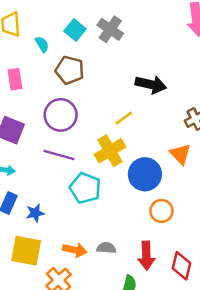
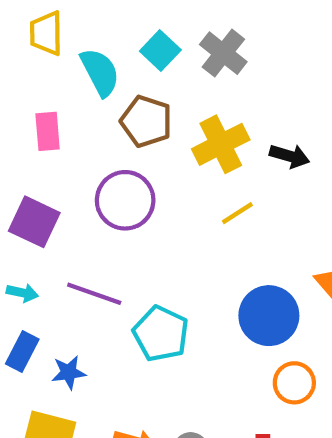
cyan semicircle: (42, 44) -> (100, 72), size x1.6
black arrow: (151, 84) -> (290, 156), size x0.7
yellow cross: (110, 151) -> (221, 144), moved
purple line: (59, 155) -> (94, 294), moved

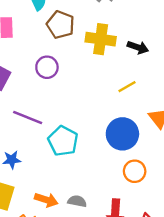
yellow cross: (221, 144) -> (101, 39), turned 32
purple circle: (125, 200) -> (47, 67), size x0.7
yellow line: (237, 213) -> (127, 87), moved

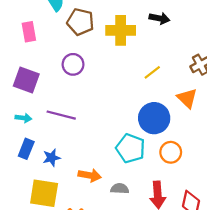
black arrow: (138, 47) -> (159, 18), moved
cyan pentagon: (63, 141) -> (131, 148), moved
orange arrow: (46, 200) -> (90, 175), moved

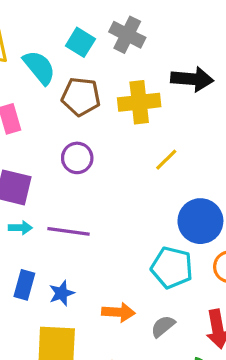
black arrow: (159, 18) -> (192, 79), size x1.4
yellow line: (152, 72) -> (166, 160), moved
cyan arrow: (23, 118) -> (20, 228), moved
gray semicircle: (120, 189) -> (163, 326), turned -36

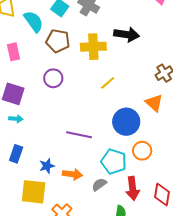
purple line: (69, 231) -> (79, 135), moved
cyan pentagon: (172, 268) -> (114, 162), moved
blue star: (62, 293) -> (47, 166), moved

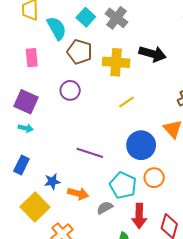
yellow square: (34, 192) -> (35, 207), turned 32

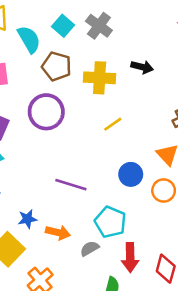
black arrow: (153, 54) -> (142, 67), size x0.7
purple circle: (70, 90) -> (46, 112), size x1.5
blue circle: (141, 145) -> (131, 174), size x0.7
orange circle: (154, 178) -> (164, 190), moved

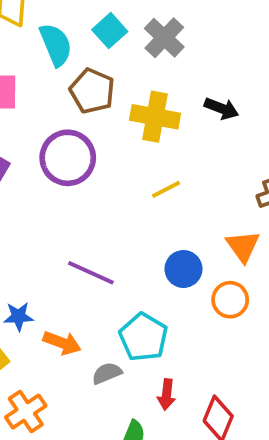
red arrow: (130, 257) -> (167, 395), size x0.7

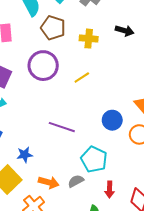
yellow cross: (155, 117) -> (89, 39), size x0.7
yellow line: (166, 189) -> (82, 78), moved
orange arrow: (62, 343) -> (49, 182), moved

